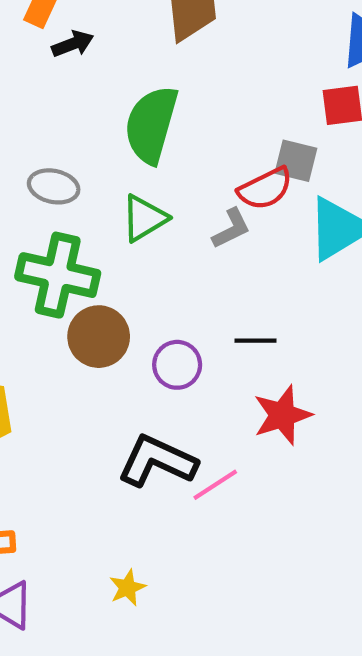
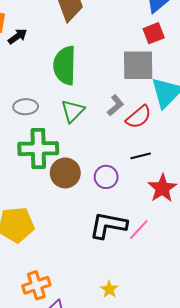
gray square: (296, 161) -> (138, 65), size x1.6
red semicircle: (265, 189) -> (139, 117), moved

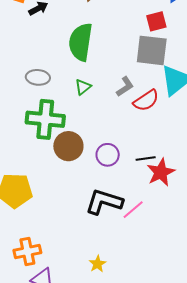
red square: (154, 33) -> (156, 21), moved
green triangle: (73, 111) -> (83, 87), size x0.7
black line: (141, 156) -> (146, 158), moved

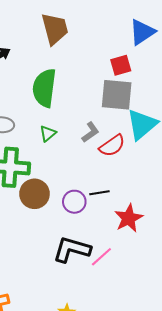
black line: (146, 158) -> (99, 193), moved

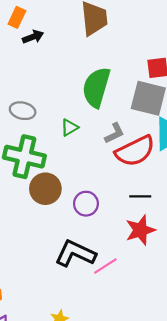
green semicircle: (44, 88) -> (96, 87), moved
red semicircle: (112, 146) -> (135, 151), size x1.4
black line: (99, 193) -> (140, 196), moved

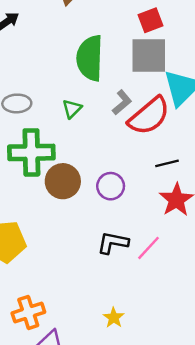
black L-shape: (75, 253) -> (113, 243), size x0.7

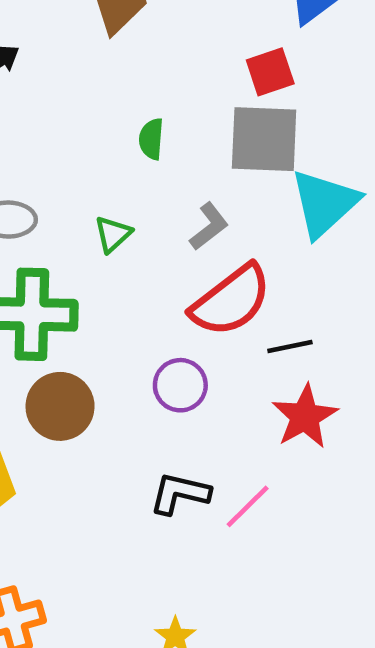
green semicircle: (90, 58) -> (151, 139), size x0.5
red semicircle: (149, 116) -> (231, 301), moved
brown circle: (63, 181) -> (60, 406), moved

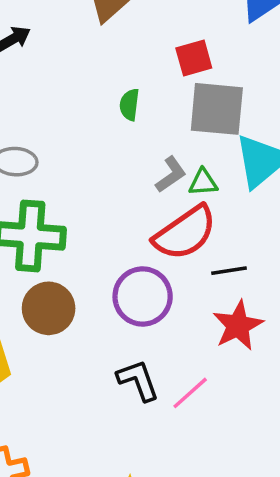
red square: (270, 72) -> (194, 58), moved
green triangle: (113, 234) -> (203, 182), moved, turned 36
purple circle: (180, 385) -> (143, 296), size x1.4
black L-shape: (180, 493) -> (138, 380), turned 54

